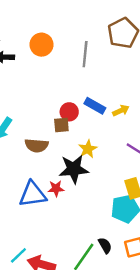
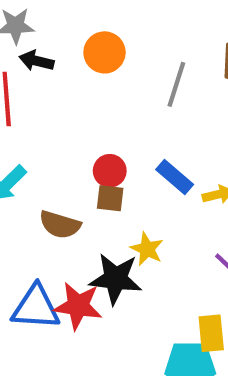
red circle: (69, 112) -> (110, 171), moved
yellow star: (88, 149) -> (147, 249), turned -30
red star: (56, 188) -> (78, 306), size x1.6

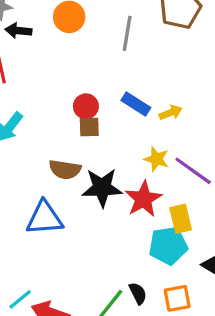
brown semicircle: (60, 225) -> (65, 169), moved
yellow star: (147, 249) -> (156, 159), moved
red star: (78, 306) -> (143, 199), moved, turned -30

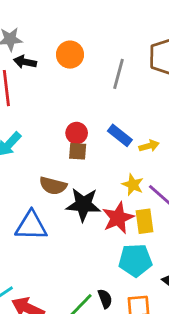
yellow rectangle: (181, 219) -> (145, 221), moved

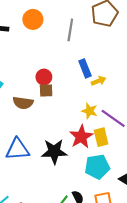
blue rectangle: (120, 135) -> (85, 68), moved, turned 36
brown semicircle: (53, 186) -> (23, 103), moved
black star: (83, 205) -> (54, 151), moved

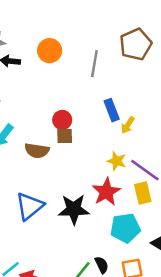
yellow arrow: (99, 81) -> (128, 125), turned 144
yellow rectangle: (101, 137) -> (143, 193), moved
blue triangle: (17, 149) -> (30, 206), turned -35

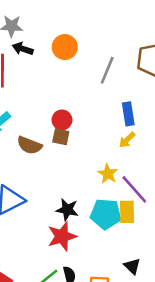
blue rectangle: (112, 110) -> (128, 114), moved
red star: (106, 192) -> (62, 236), moved
black star: (74, 209) -> (67, 210), moved, size x0.7
cyan pentagon: (125, 228) -> (106, 214), moved

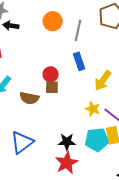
orange circle: (65, 47) -> (53, 21), moved
blue rectangle: (128, 114) -> (79, 61), moved
yellow arrow: (127, 140) -> (103, 80), size x1.5

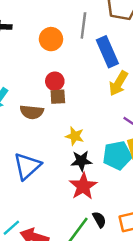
orange circle: (53, 21) -> (51, 39), moved
blue rectangle: (79, 61) -> (107, 52), moved, size x1.4
yellow star: (93, 109) -> (75, 136), moved

